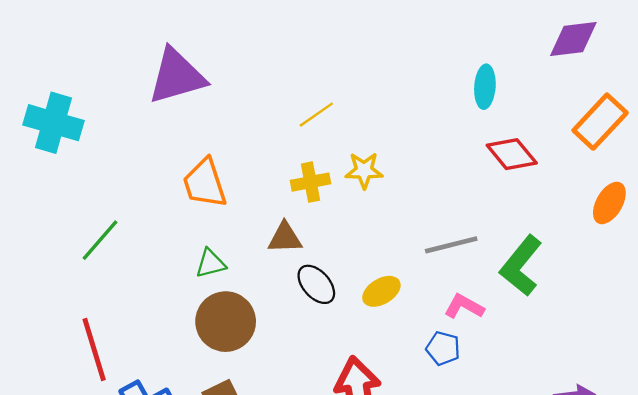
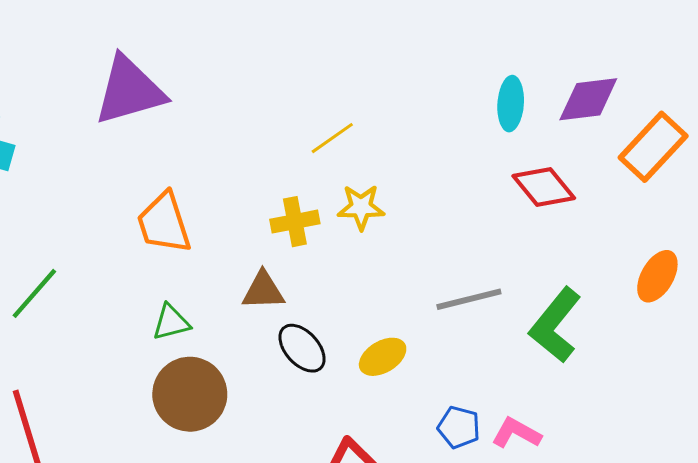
purple diamond: (573, 39) -> (588, 99), moved
yellow line: (316, 115) -> (332, 138), moved
orange ellipse: (609, 203) -> (657, 276), moved
pink L-shape: (464, 306) -> (516, 433), moved

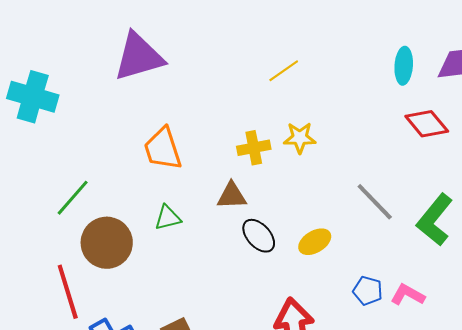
yellow line: (332, 138) -> (284, 71), moved
gray line: (469, 299) -> (375, 202), turned 60
brown circle: (190, 394) -> (107, 243), moved

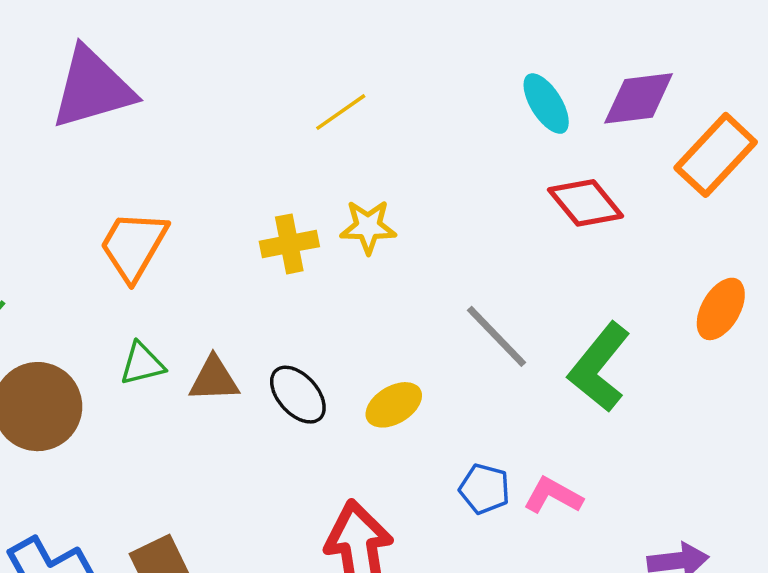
cyan ellipse: (404, 66) -> (546, 104), turned -36
orange trapezoid: (163, 149) -> (134, 246), turned 48
brown triangle: (232, 196) -> (214, 379), moved

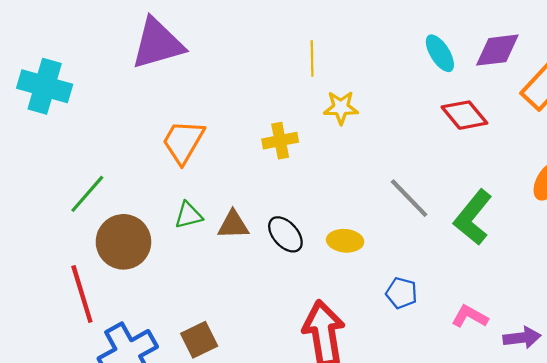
yellow line: (341, 112) -> (312, 59), turned -56
yellow star: (368, 227) -> (341, 108), moved
yellow ellipse: (394, 405) -> (345, 241), turned 36
pink L-shape: (553, 496) -> (470, 316), moved

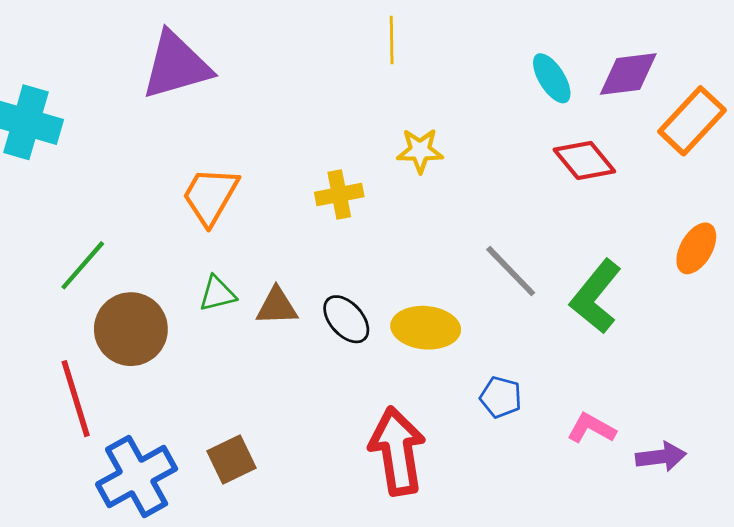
yellow line: (312, 59) -> (392, 40), moved
yellow ellipse: (345, 241) -> (426, 328), size x1.4

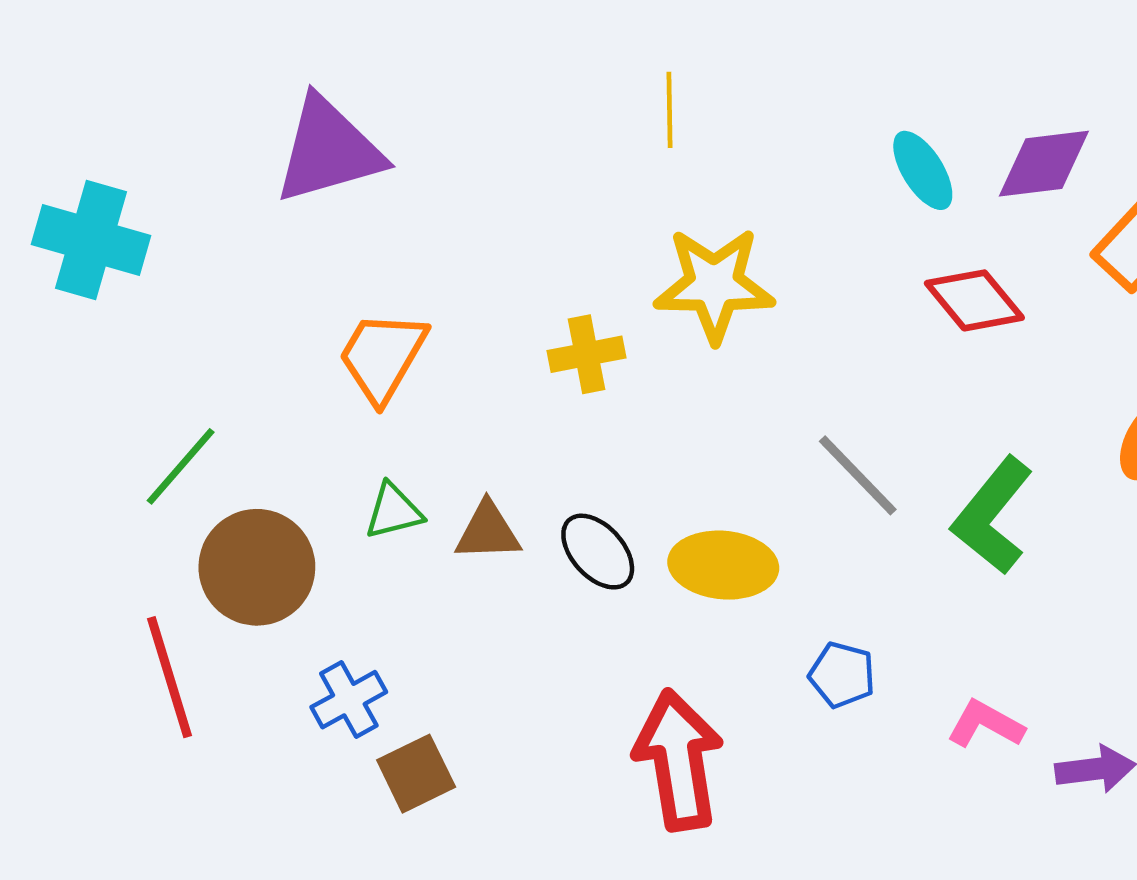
yellow star: (420, 151) -> (714, 285), size x1.6
blue cross: (137, 477) -> (349, 700), moved, size x0.6

